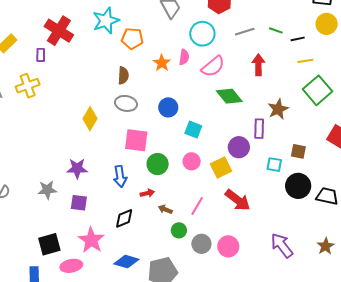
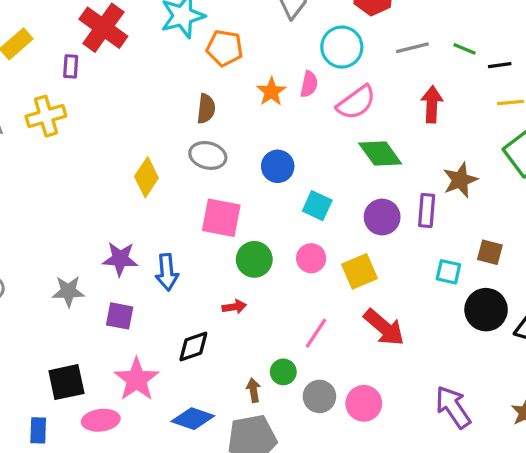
purple circle: (239, 147) -> (382, 217), moved
blue arrow: (120, 176) -> (167, 272), moved
brown arrow: (165, 209) -> (253, 390), moved, turned 56

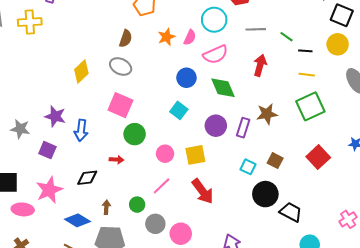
blue circle: (278, 166) -> (186, 78), moved
pink circle: (311, 258) -> (165, 154), moved
brown arrow: (253, 390) -> (106, 207), moved

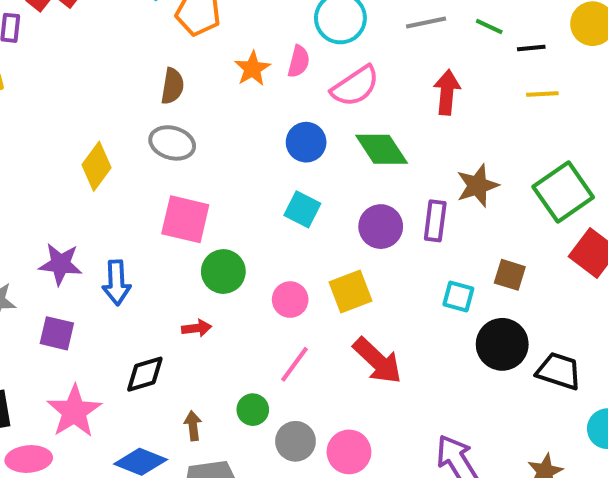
green square: (310, 106) -> (563, 192), moved

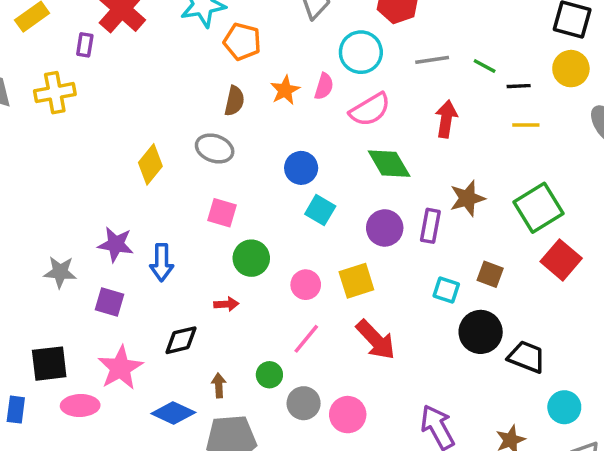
brown semicircle: (172, 86) -> (234, 101), moved
blue circle: (306, 142) -> (301, 168), moved
pink square: (185, 219) -> (222, 213), size x0.7

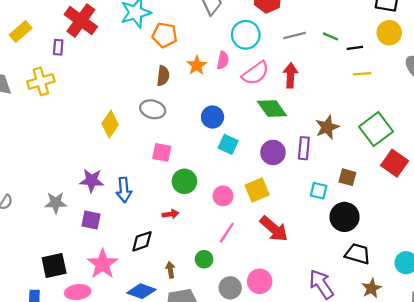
red arrow: (446, 119) -> (290, 75), moved
black trapezoid: (527, 357) -> (358, 254), moved
gray circle: (304, 403) -> (230, 288), moved

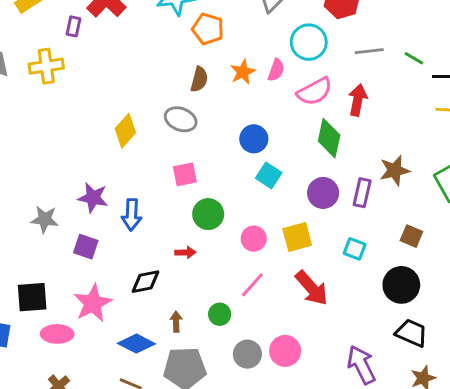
green diamond: (272, 109) -> (329, 138), turned 40
pink square: (162, 152) -> (185, 174), turned -30
cyan square: (319, 191) -> (355, 249), moved

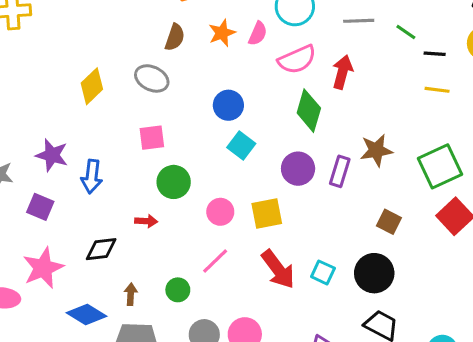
cyan square: (355, 249) -> (323, 272), moved

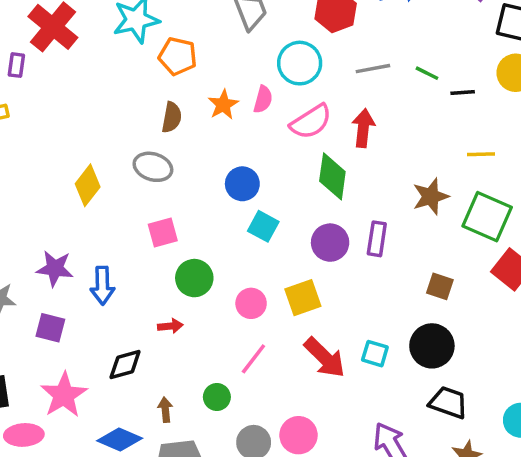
yellow line: (437, 90) -> (481, 154), moved
brown star: (376, 150) -> (431, 196), moved
green square: (440, 166) -> (487, 217), turned -33

